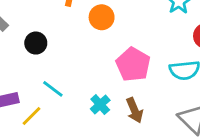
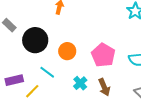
orange circle: (102, 17) -> (67, 51), moved
black circle: (36, 43) -> (35, 40), size x1.6

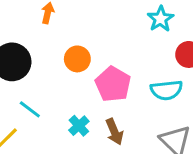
orange circle: (67, 51) -> (77, 59), moved

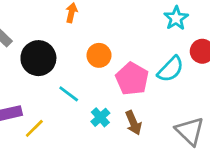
cyan semicircle: (166, 90) -> (171, 69), moved, turned -40
cyan line: (30, 109) -> (69, 94), moved

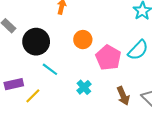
cyan line: (69, 94) -> (50, 69), moved
brown arrow: (133, 123) -> (123, 96), moved

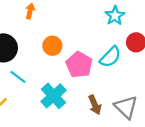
cyan cross: (84, 87) -> (54, 96), size x1.6

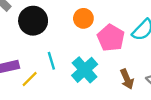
cyan line: (18, 77) -> (51, 61), moved, turned 36

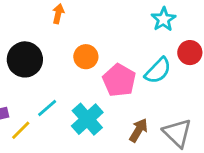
cyan line: (51, 61) -> (47, 108), turned 66
brown arrow: (127, 79) -> (139, 130), turned -126

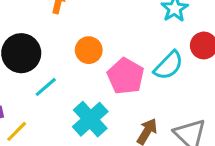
cyan line: (47, 108) -> (46, 87), moved

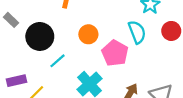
cyan semicircle: (169, 65) -> (137, 32), moved, turned -65

